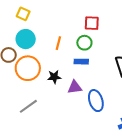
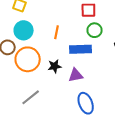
green circle: (84, 43) -> (95, 30), moved
blue rectangle: (81, 62) -> (81, 49), size x1.5
blue ellipse: (96, 101) -> (86, 103), moved

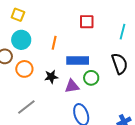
green circle: (95, 30) -> (91, 78), moved
orange circle: (28, 59) -> (24, 69), size x0.7

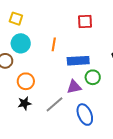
orange circle: (24, 69) -> (26, 81), moved
black star: (51, 77) -> (24, 103), moved
gray line: (26, 107) -> (55, 104), moved

